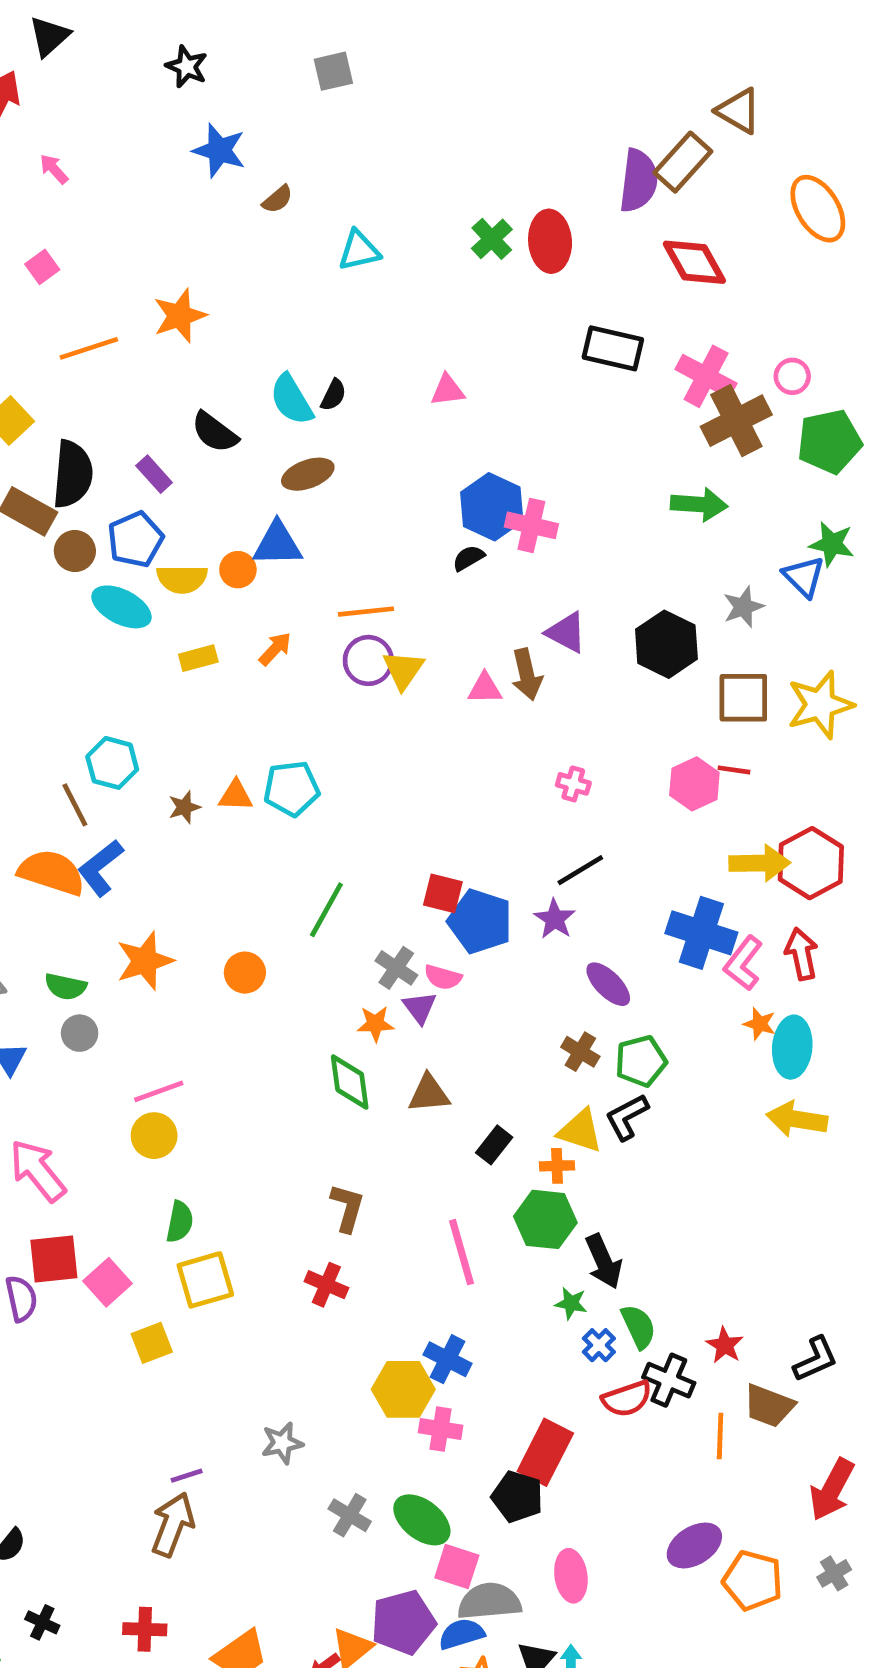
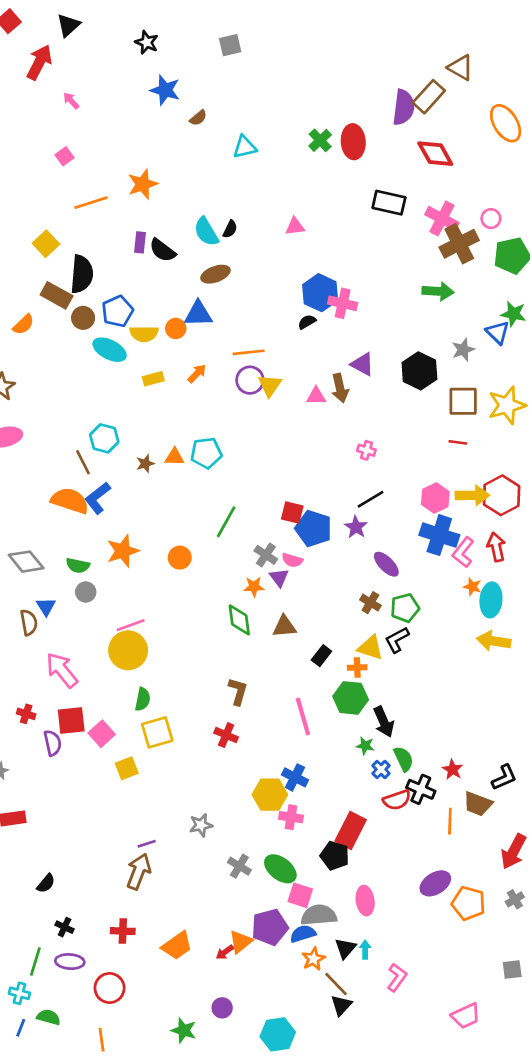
purple rectangle: (154, 474) -> (140, 242), moved, turned 48
pink hexagon: (694, 784) -> (435, 498), moved
yellow circle: (154, 1136) -> (128, 650), size x1.5

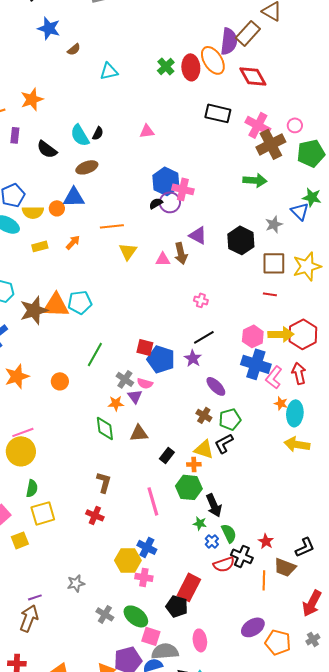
orange ellipse: (506, 123) -> (213, 60), moved
purple rectangle: (140, 242) -> (15, 135), moved
purple circle: (250, 380) -> (170, 202), moved
orange triangle: (174, 457) -> (56, 305), size x1.8
brown star: (145, 464) -> (34, 310), size x2.0

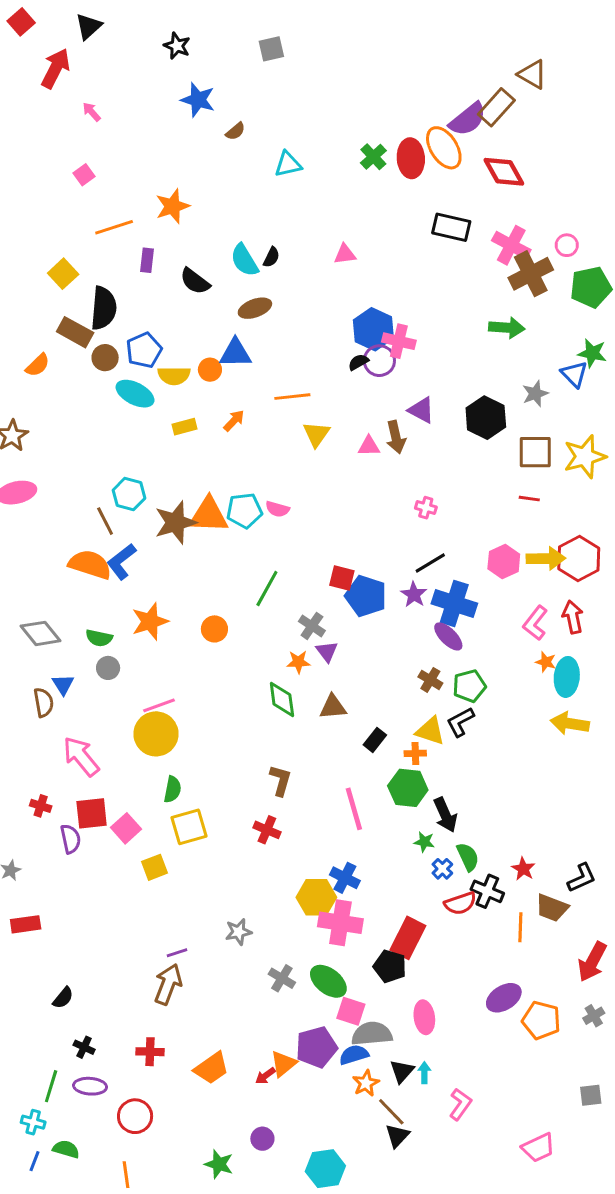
purple semicircle: (229, 41) -> (468, 119), turned 44
blue cross: (256, 364) -> (454, 603), moved
pink semicircle: (145, 383) -> (277, 509), moved
pink cross: (144, 577) -> (340, 923), size x1.6

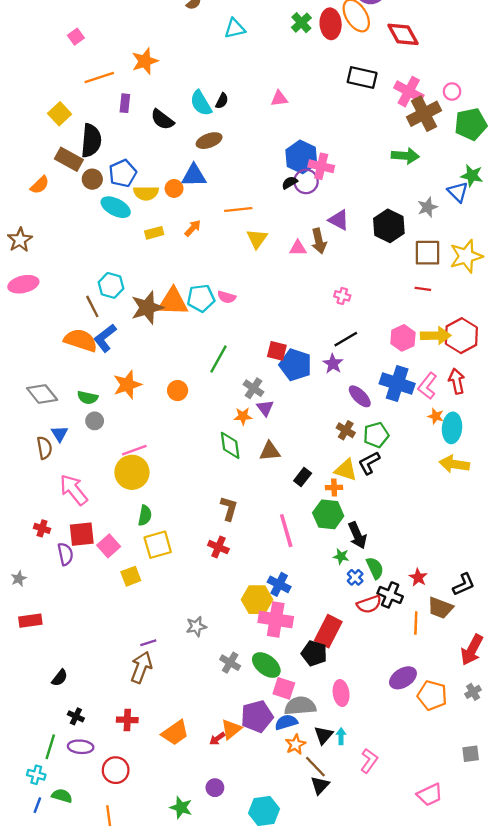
blue cross: (454, 603) -> (397, 384), moved

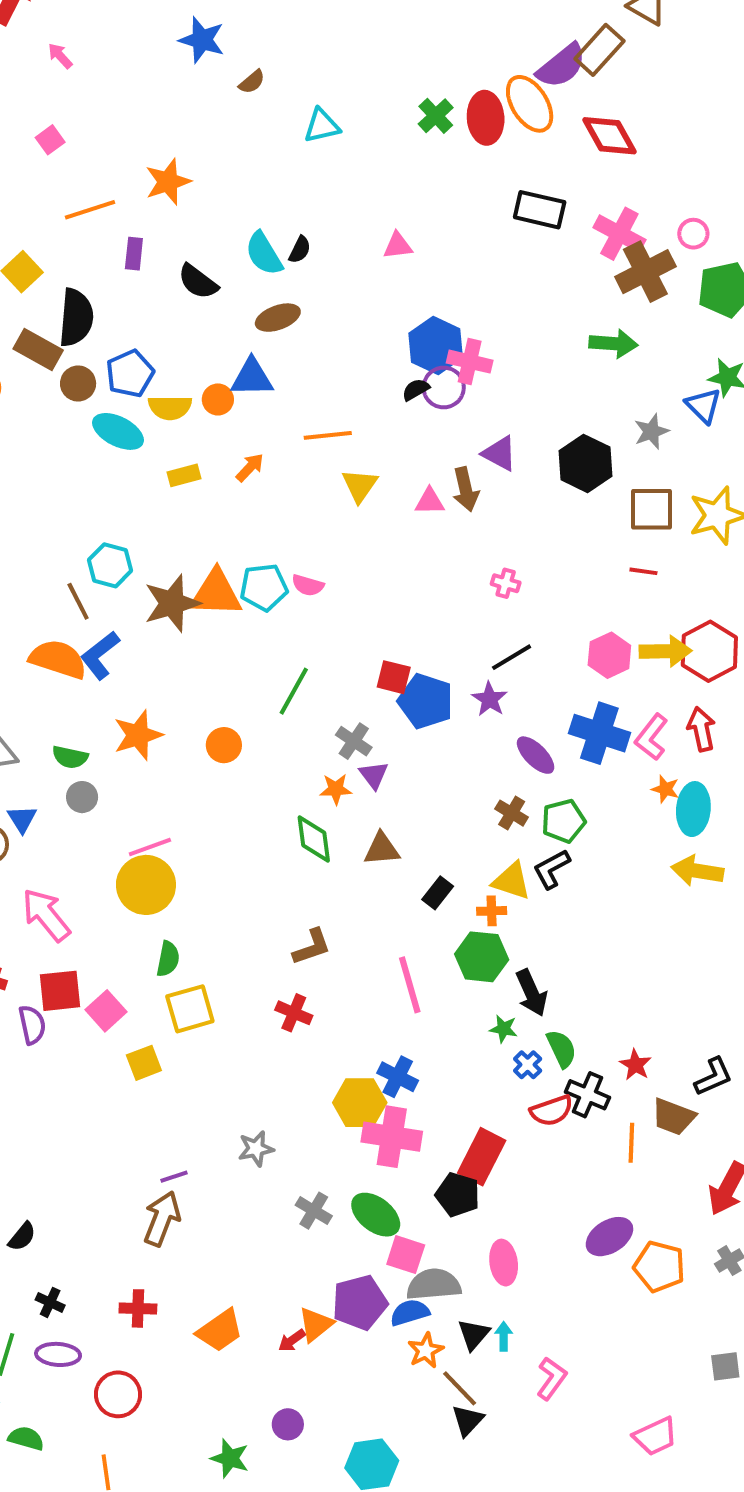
brown L-shape: (229, 508) -> (312, 947), turned 55

